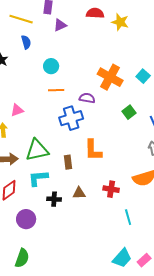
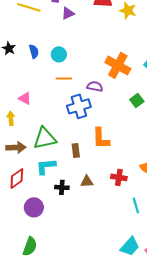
blue semicircle: (26, 42) -> (34, 51), moved
pink triangle: (17, 110) -> (25, 98), turned 48

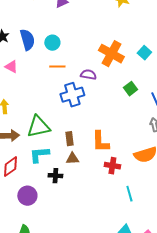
blue semicircle: (34, 51) -> (27, 40), size x1.5
pink triangle: (25, 98) -> (11, 67), moved
orange L-shape: (101, 138) -> (100, 142), moved
brown triangle: (87, 181) -> (72, 159), moved

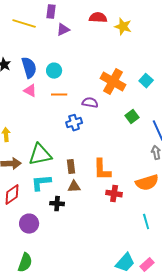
pink triangle: (11, 67) -> (30, 91), moved
blue cross: (72, 95) -> (74, 123), size x0.7
cyan line: (129, 194) -> (146, 222), moved

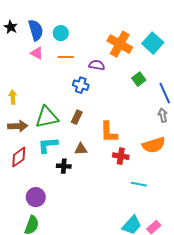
cyan square: (146, 81) -> (153, 43), size x1.5
blue cross: (74, 123) -> (81, 85), turned 35
brown rectangle: (71, 167) -> (77, 117), moved, turned 32
cyan line: (146, 222) -> (139, 184), moved, turned -63
purple circle: (29, 224) -> (36, 197), moved

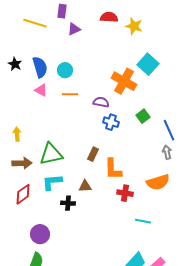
cyan square: (153, 43) -> (148, 64), moved
blue cross: (81, 85) -> (111, 122), moved
brown rectangle: (77, 117) -> (93, 154), moved

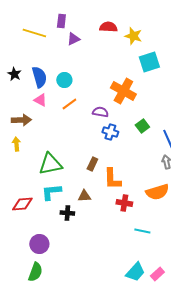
cyan square: (148, 64) -> (149, 62), moved, turned 30
orange line: (70, 94) -> (69, 104), turned -35
brown arrow: (22, 163) -> (21, 120), moved
red diamond: (23, 194) -> (22, 204), turned 30

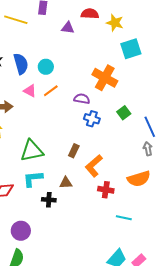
purple triangle: (73, 39) -> (68, 28), moved, turned 32
pink triangle: (40, 100) -> (30, 91), moved
orange L-shape: (112, 179) -> (94, 166), turned 50

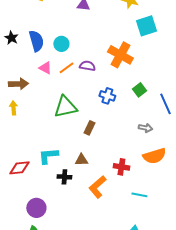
purple semicircle: (82, 99) -> (87, 66), moved
gray arrow: (148, 149) -> (145, 128), moved, turned 112
green triangle: (32, 151) -> (65, 107), moved
orange L-shape: (94, 166) -> (97, 187), moved

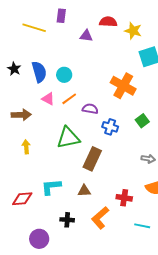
purple semicircle: (87, 66) -> (90, 109), moved
yellow arrow: (13, 108) -> (26, 147), moved
brown rectangle: (89, 128) -> (92, 159), size x1.6
black cross: (64, 177) -> (67, 220), moved

